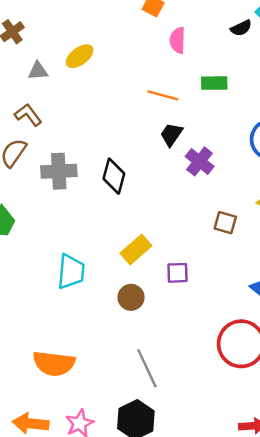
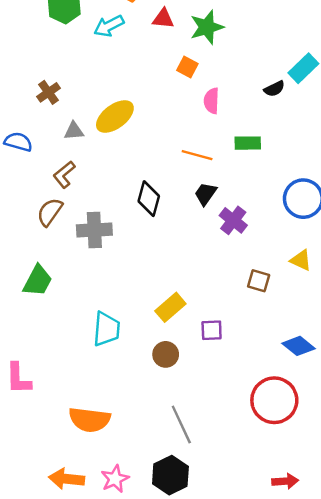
yellow ellipse: (80, 56) -> (115, 116), size x1.4
brown L-shape: (28, 115) -> (64, 174), turned -92
black diamond: (114, 176) -> (149, 199), moved

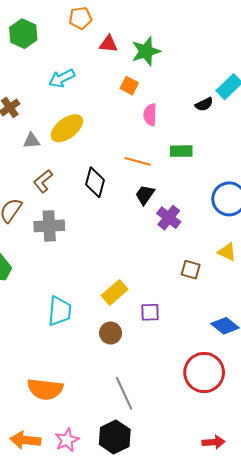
cyan arrow: (109, 26) -> (62, 78), moved
brown L-shape: (64, 174) -> (43, 181), moved
black diamond: (149, 199) -> (95, 182), moved

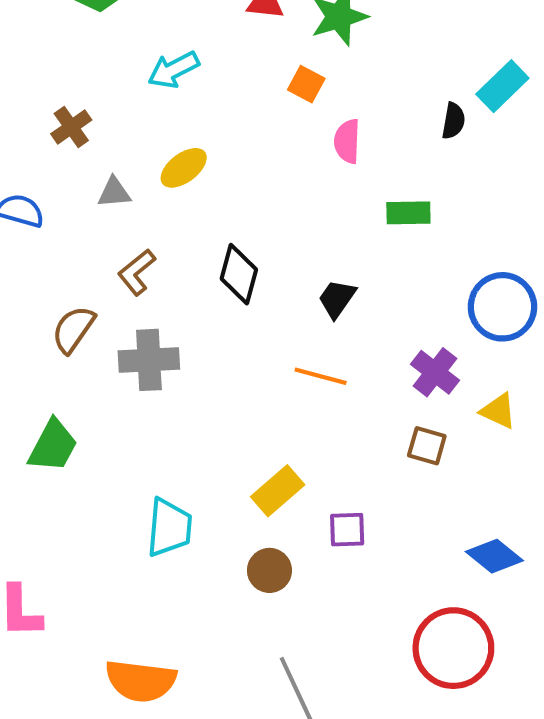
black semicircle: (204, 104) -> (453, 121), turned -54
yellow ellipse: (67, 128) -> (184, 168), size x0.7
orange line: (138, 161) -> (321, 376), moved
purple cross: (169, 218) -> (435, 372), moved

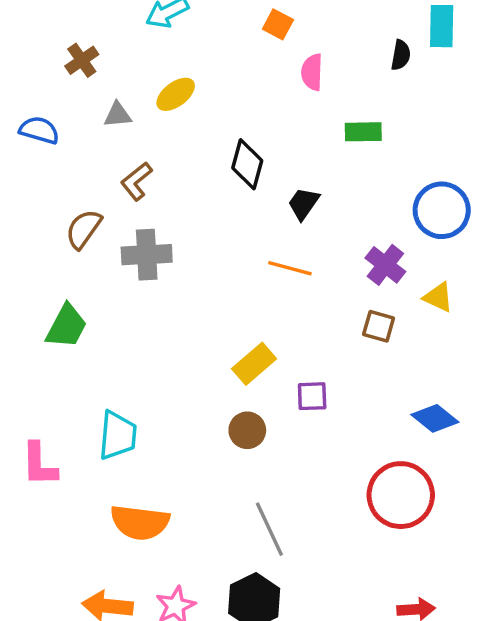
cyan rectangle: (502, 86) -> (442, 26), turned -45
black diamond: (239, 274) -> (247, 164), moved
cyan trapezoid: (169, 528) -> (118, 435), moved

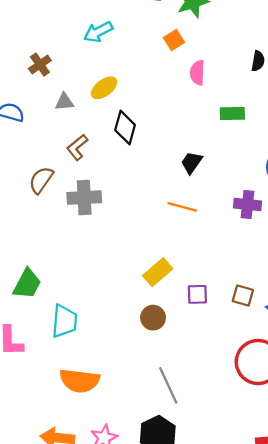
orange square: (278, 24) -> (174, 40), turned 30
black diamond: (247, 164) -> (125, 128), moved
purple cross: (385, 265) -> (248, 205), turned -32
green trapezoid: (67, 326) -> (27, 284), moved
brown square: (379, 326) -> (243, 295), moved

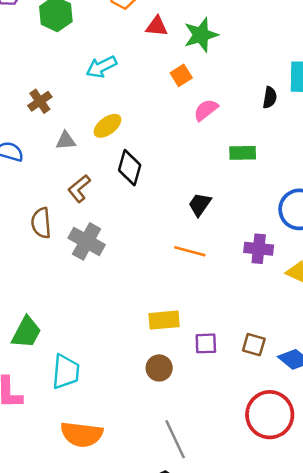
pink semicircle: (197, 73) -> (206, 110), turned 50
brown semicircle: (41, 180) -> (41, 223), turned -40
gray cross: (84, 198) -> (87, 241), turned 32
yellow rectangle: (158, 272) -> (164, 320), turned 36

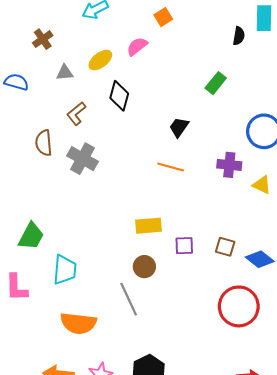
pink semicircle: (206, 110) -> (137, 46), moved
green rectangle: (243, 153) -> (216, 83), turned -50
gray line: (175, 439) -> (129, 299), moved

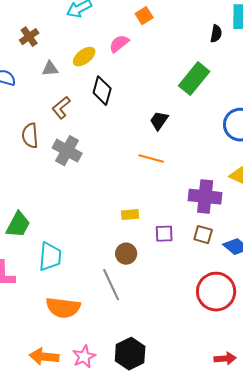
green rectangle: (216, 83) -> (194, 79), size x1.5
purple cross: (229, 165) -> (205, 197), moved, size x1.4
yellow rectangle: (149, 226) -> (130, 215), size x0.7

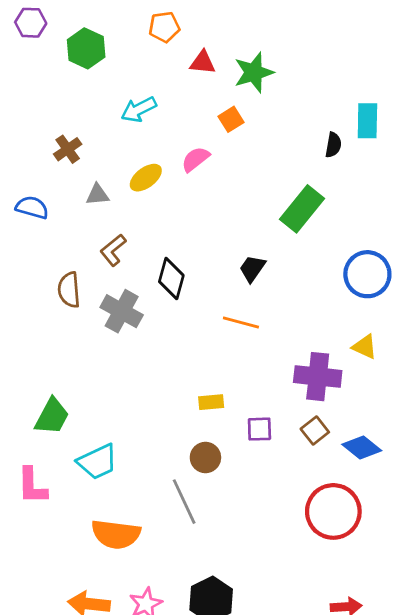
black diamond: (102, 91) -> (171, 278), moved
brown square: (203, 235) -> (315, 430), turned 36
cyan trapezoid: (50, 257) -> (97, 462), turned 60

